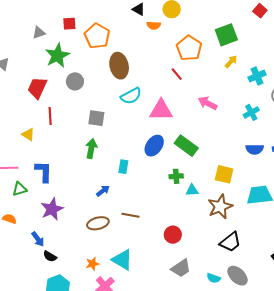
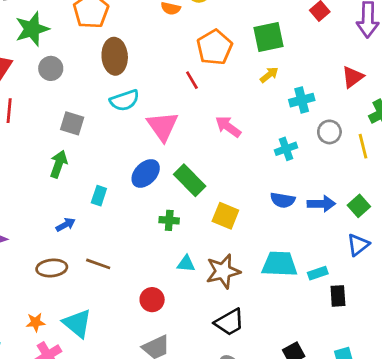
pink triangle: (161, 110) -> (163, 126), turned 45
yellow square: (224, 174) -> (225, 216), moved
cyan triangle: (192, 190) -> (186, 264), moved

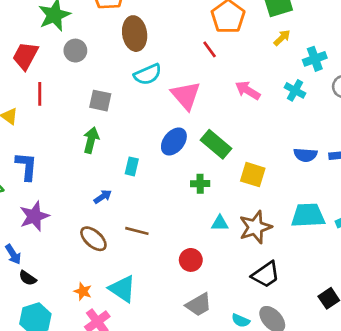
cyan cross: (286, 149) -> (295, 90), moved, turned -36
brown ellipse: (52, 268) -> (93, 239), turned 52
orange star: (36, 322) -> (83, 291), turned 30

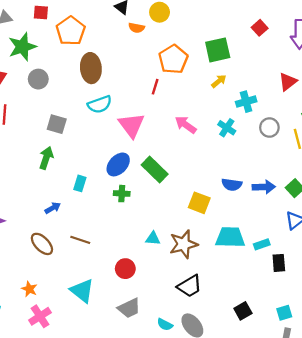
red line: (210, 49) -> (155, 87), turned 49
yellow square: (253, 175) -> (199, 203), moved
green cross: (200, 184) -> (122, 194), moved
cyan triangle: (122, 289) -> (82, 291), moved

